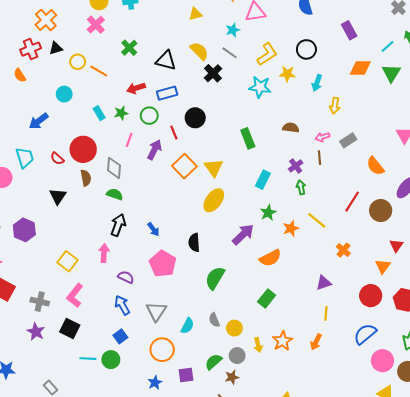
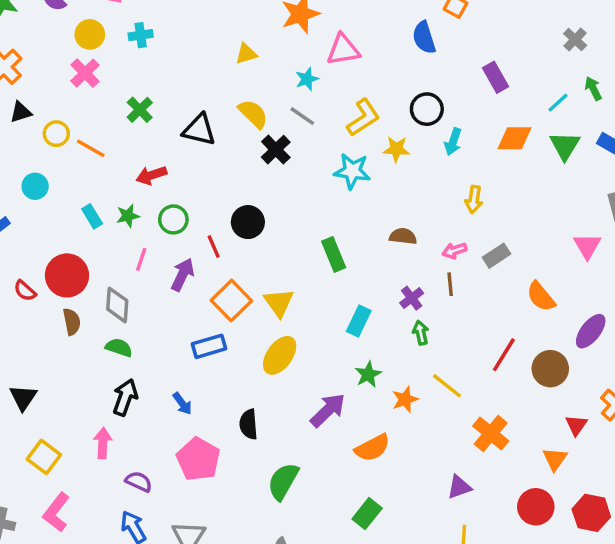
cyan arrow: (317, 83) -> (453, 142), moved
blue rectangle: (167, 93) -> (209, 346), moved
black triangle: (58, 196) -> (23, 398), moved
orange cross: (343, 250) -> (491, 434), size x1.5

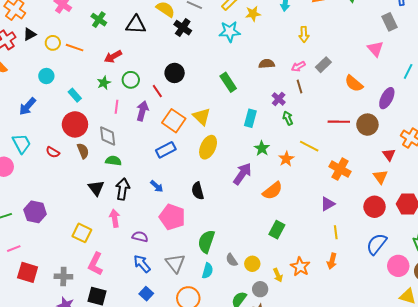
cyan rectangle: (92, 216) -> (75, 95), moved
red semicircle: (25, 291) -> (53, 152), moved
red line: (504, 355) -> (339, 122), turned 70
black triangle: (23, 398) -> (96, 188), moved
green semicircle: (283, 481) -> (206, 242), moved

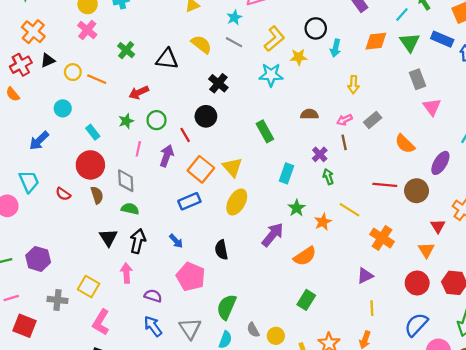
gray rectangle: (390, 22) -> (418, 79), moved
black cross: (183, 28) -> (218, 83), moved
gray cross: (63, 277) -> (57, 300), moved

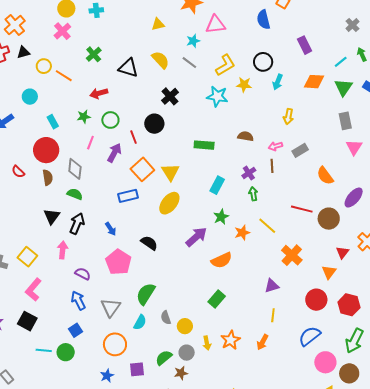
green rectangle: (265, 131) -> (204, 145), turned -66
black semicircle: (221, 250) -> (149, 243), turned 126

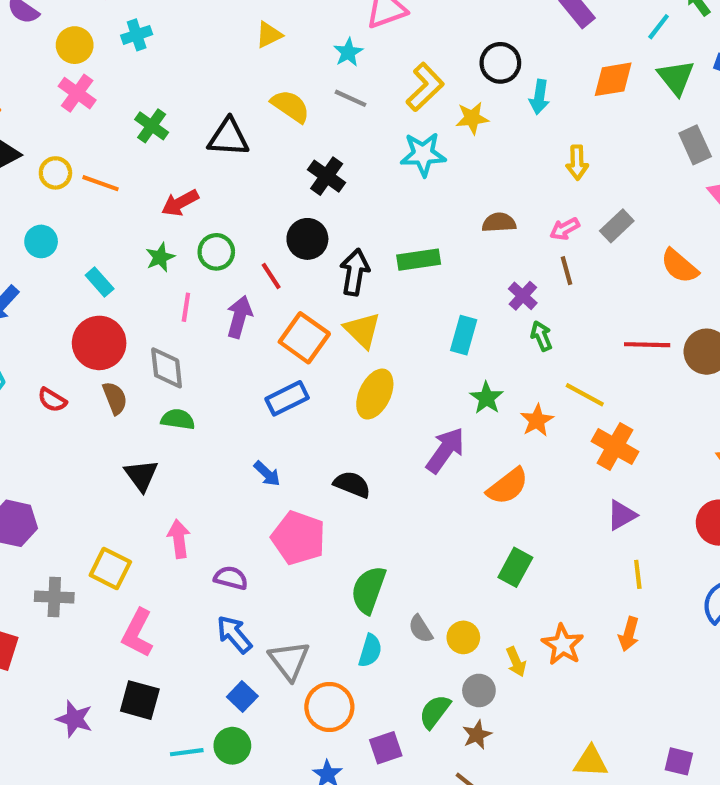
black arrow: (77, 224) -> (355, 272), moved
orange cross: (292, 255) -> (615, 446), moved
gray triangle: (111, 308) -> (289, 660), moved

